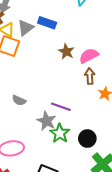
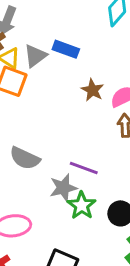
gray semicircle: (19, 100) -> (25, 158), size x1.5
gray star: (47, 121) -> (63, 188), turned 30

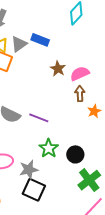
purple line: (84, 168) -> (39, 118), moved
gray star: (63, 188) -> (29, 170), moved

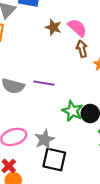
pink semicircle: (80, 74) -> (77, 28), turned 78
green star: (49, 148) -> (72, 111), moved

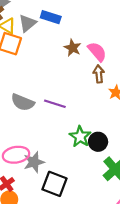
gray star: (45, 139) -> (34, 162), moved

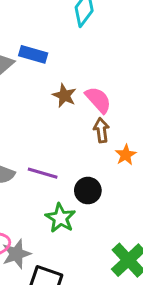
green star: (80, 137) -> (60, 218), moved
black circle: (98, 142) -> (88, 191), moved

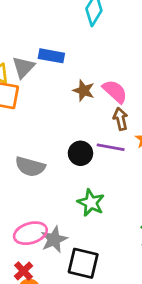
purple line: (43, 173) -> (111, 147), moved
black circle: (88, 191) -> (80, 153), moved

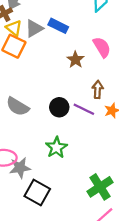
pink semicircle: (115, 91) -> (102, 47), moved

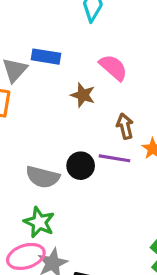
gray semicircle: (18, 106) -> (43, 177), moved
green star: (56, 148) -> (39, 222), moved

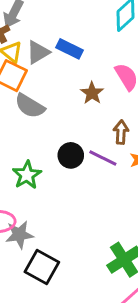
gray semicircle: (43, 177) -> (30, 106), moved
green star: (39, 222) -> (27, 175), moved

